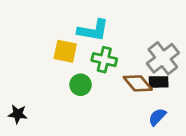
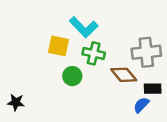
cyan L-shape: (93, 30) -> (84, 27), turned 36
gray cross: (163, 58) -> (146, 52), turned 32
black rectangle: (159, 82) -> (153, 89), moved

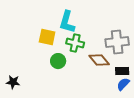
cyan L-shape: (84, 27) -> (67, 22), turned 60
blue semicircle: (141, 105) -> (123, 84), moved

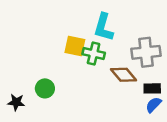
cyan L-shape: (67, 22) -> (104, 27), moved
yellow square: (47, 37) -> (75, 46), moved
green circle: (58, 61) -> (45, 88), moved

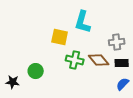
gray cross: (146, 52) -> (117, 42), size x0.7
green cross: (94, 54) -> (75, 60), moved
black rectangle: (152, 88) -> (122, 63), moved

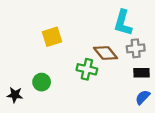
cyan L-shape: (83, 22) -> (123, 23), moved
yellow square: (60, 37) -> (52, 37), moved, turned -30
brown diamond: (99, 60) -> (105, 53), moved

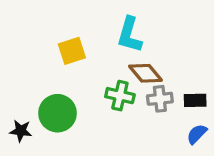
cyan L-shape: (123, 23) -> (130, 35), moved
gray cross: (136, 48) -> (160, 99), moved
green circle: (42, 82) -> (57, 113), size x1.5

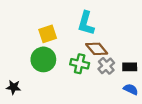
gray cross: (160, 99) -> (106, 66), turned -35
green circle: (57, 113) -> (43, 59), moved
blue semicircle: (197, 134) -> (131, 89), turned 72

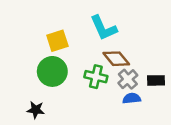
cyan L-shape: (86, 23) -> (104, 28), turned -40
black star: (14, 87) -> (36, 110), moved
blue semicircle: (131, 89) -> (132, 98), moved, turned -32

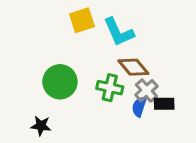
yellow square: (57, 41) -> (82, 20), moved
black rectangle: (156, 80) -> (164, 104), moved
blue semicircle: (132, 98) -> (139, 107), moved, turned -66

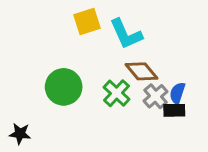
green cross: (110, 88) -> (117, 93), turned 30
blue semicircle: (139, 107) -> (177, 93), moved
black star: (41, 126) -> (20, 134), moved

